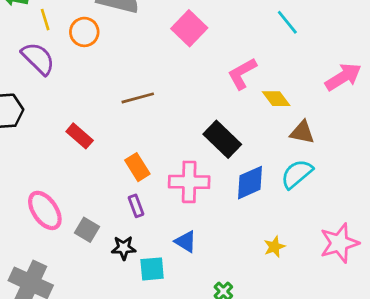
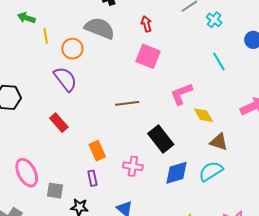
pink square: (189, 28) -> (148, 56), turned -30
purple semicircle: (38, 59) -> (65, 79), moved
brown line: (138, 98) -> (127, 103), moved
pink cross: (189, 182) -> (133, 166), size x0.7
gray square: (87, 230) -> (55, 191), turned -30

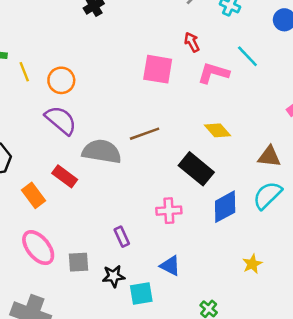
red arrow: (146, 24) -> (192, 42), moved
gray semicircle: (100, 28) -> (102, 151), moved
pink L-shape: (181, 94) -> (213, 73), moved, turned 50
yellow diamond: (203, 115) -> (217, 130), moved
orange rectangle: (97, 151) -> (33, 195), moved

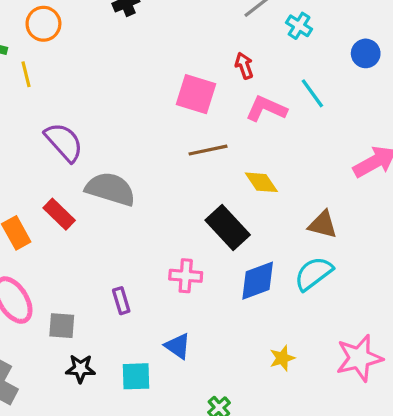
orange circle: (61, 80) -> (43, 24), moved
brown line: (145, 134) -> (208, 150), moved
black star: (114, 276) -> (80, 369), moved

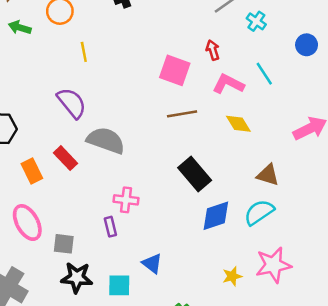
yellow line: (26, 74) -> (84, 52), moved
yellow diamond: (261, 182) -> (238, 124), moved
pink cross: (186, 276) -> (126, 200), moved
pink star: (359, 358) -> (273, 265), moved
black star: (80, 369) -> (77, 278), size x1.4

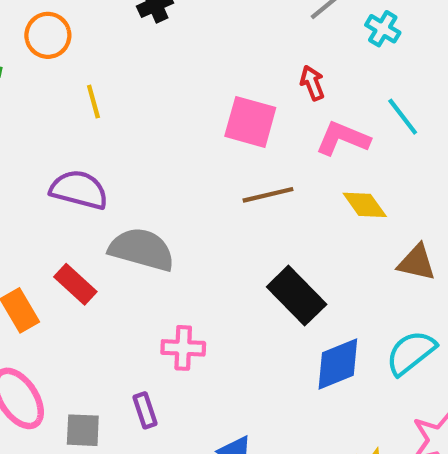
purple semicircle: (72, 103) -> (79, 190), turned -32
brown triangle: (268, 175) -> (417, 263), moved
purple rectangle: (110, 227) -> (145, 410), moved

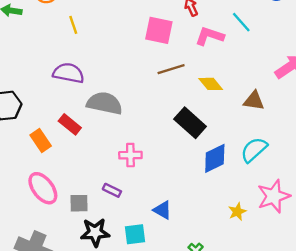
yellow diamond: (365, 205) -> (211, 84), moved
purple rectangle: (145, 410) -> (112, 190), turned -42

